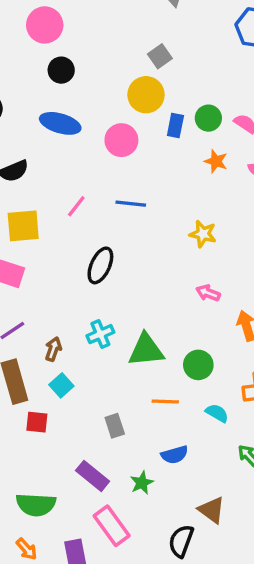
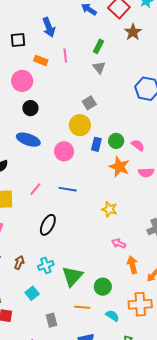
orange star: (216, 161) -> (119, 167), size x1.5
pink arrow: (208, 293) -> (119, 243), moved
brown arrow: (53, 349) -> (19, 263), moved
green triangle: (146, 350) -> (72, 276), turned -45
cyan square: (61, 385) -> (32, 293), moved

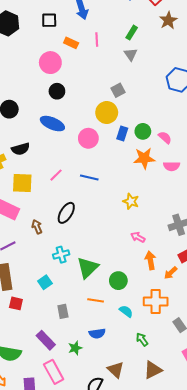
orange star: (119, 167) -> (144, 158), turned -30
brown arrow: (19, 263) -> (37, 227), moved, turned -48

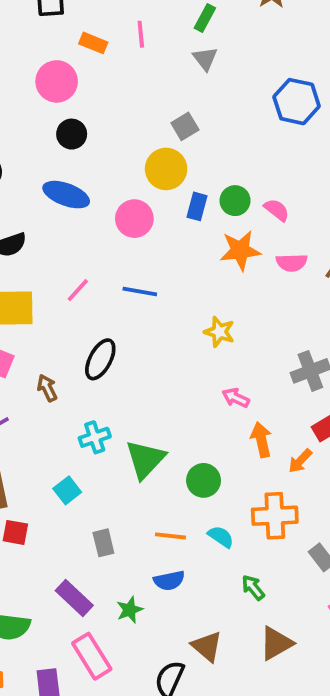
orange line: (96, 300) -> (170, 536), moved

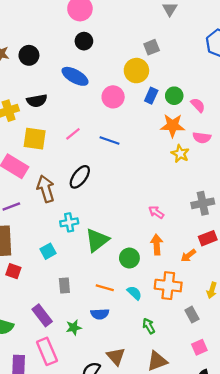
yellow star: (219, 332) -> (180, 154), moved
brown arrow: (47, 388) -> (46, 189), size x1.6
orange arrow: (261, 440) -> (157, 245), moved

